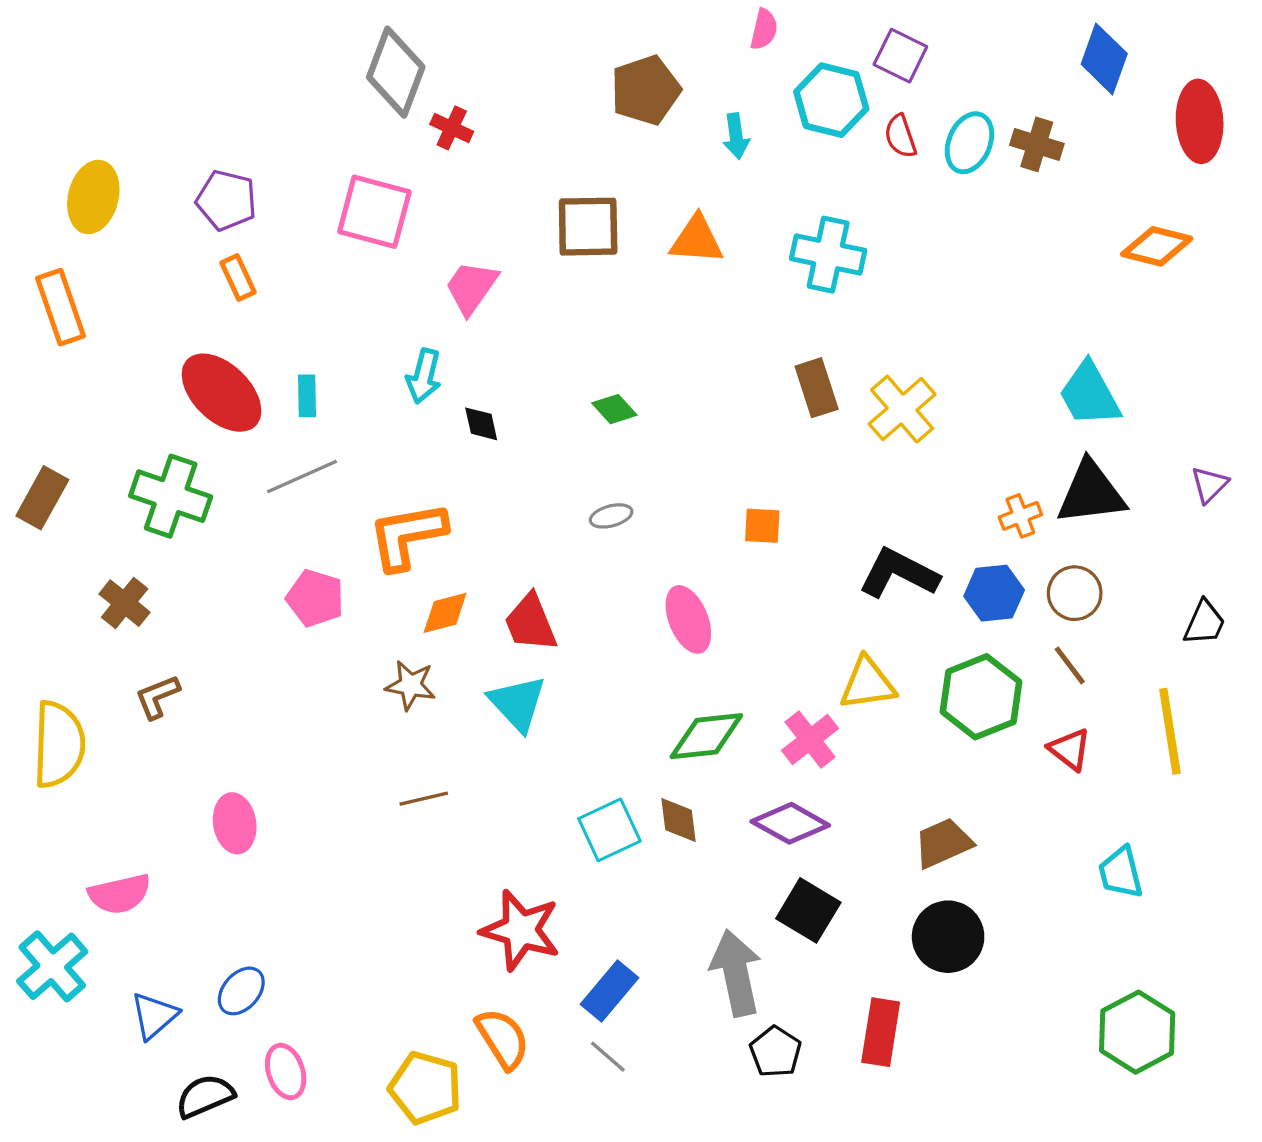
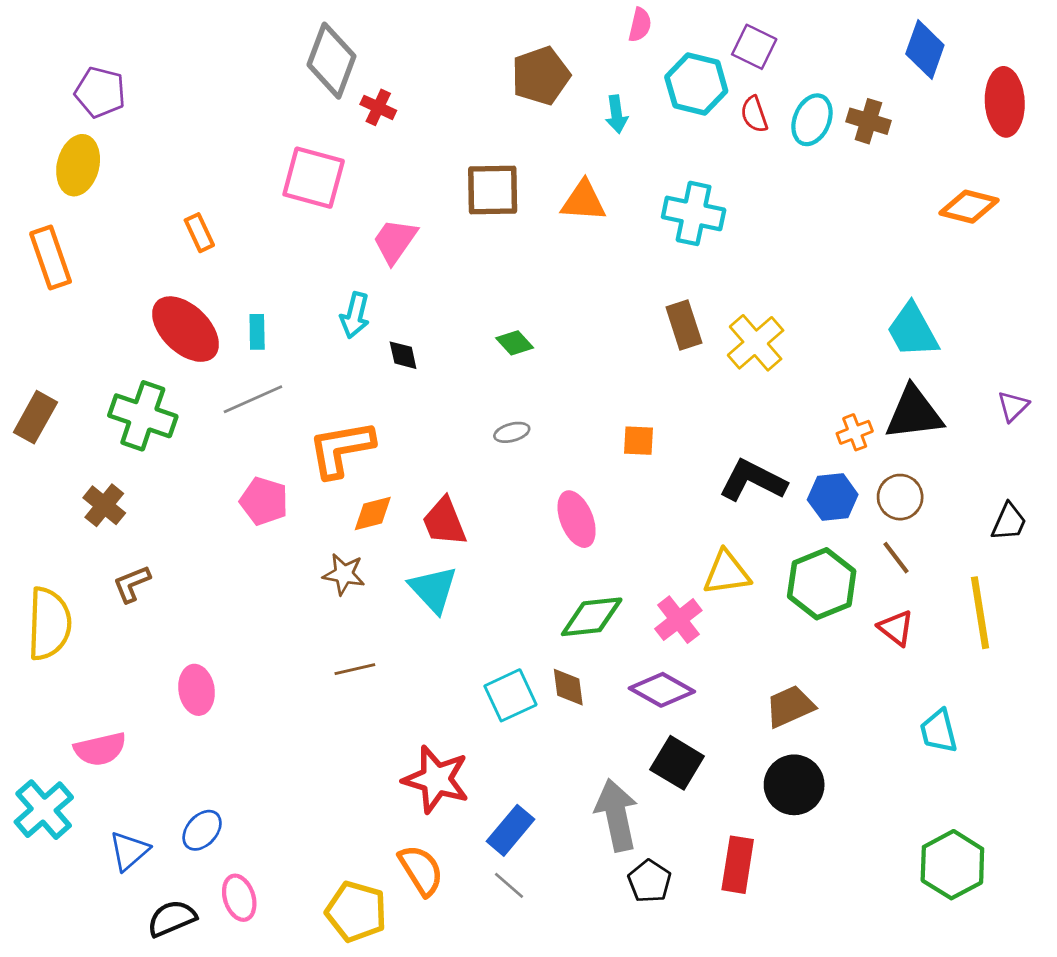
purple pentagon: (226, 200) -> (100, 92), moved

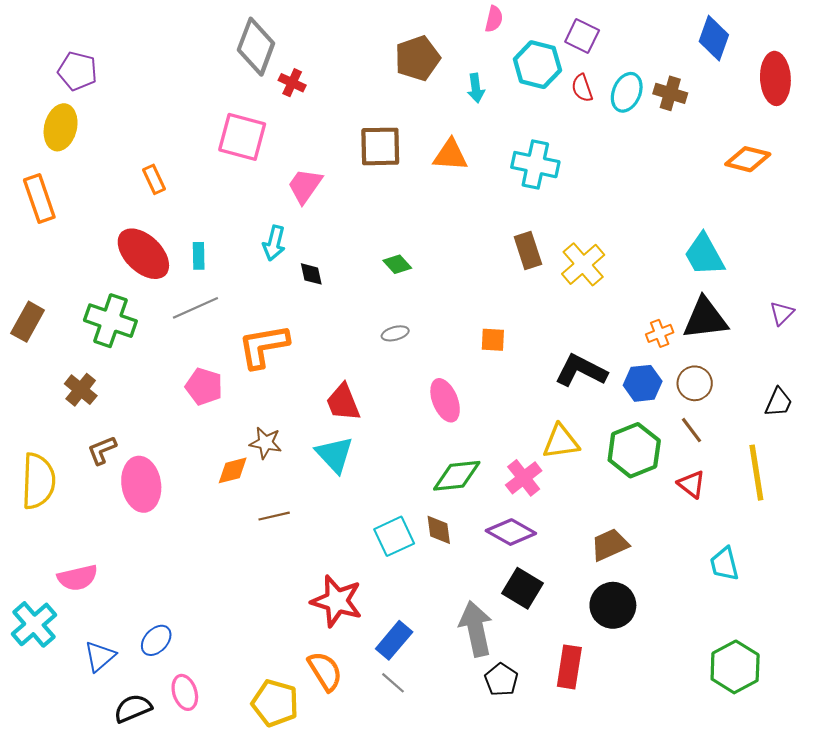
orange diamond: (373, 514) -> (233, 470), moved
pink ellipse: (197, 690) -> (141, 484), moved, size x1.4

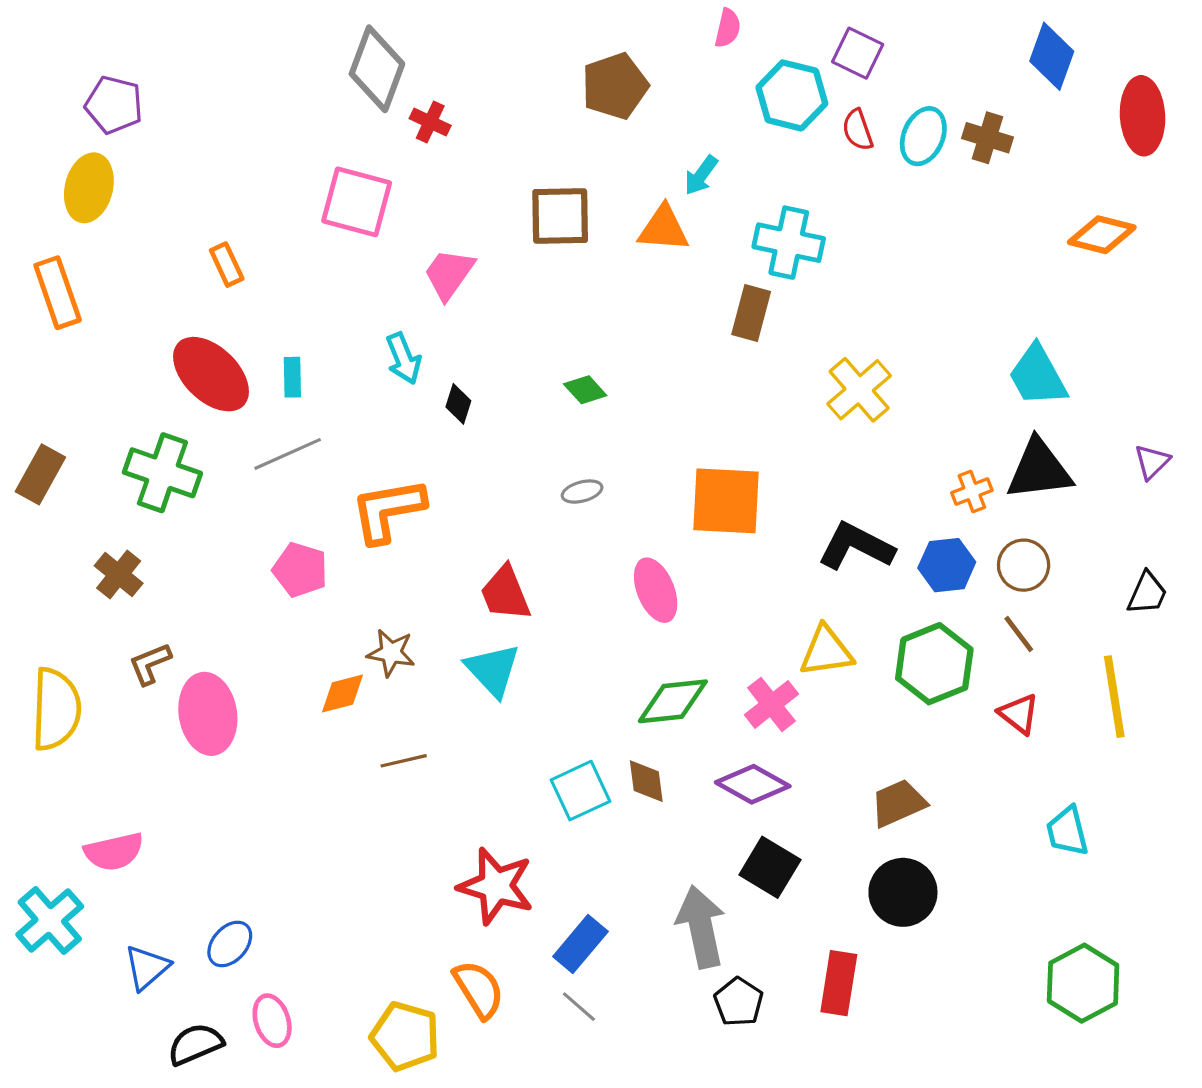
cyan arrow: (476, 88) -> (701, 175), moved, turned 44
cyan arrow: (274, 243) -> (404, 358), turned -36
brown rectangle: (528, 251) -> (751, 313), moved, turned 33
black diamond: (311, 274) -> (458, 404), turned 30
orange square: (493, 340) -> (726, 501), size x2.0

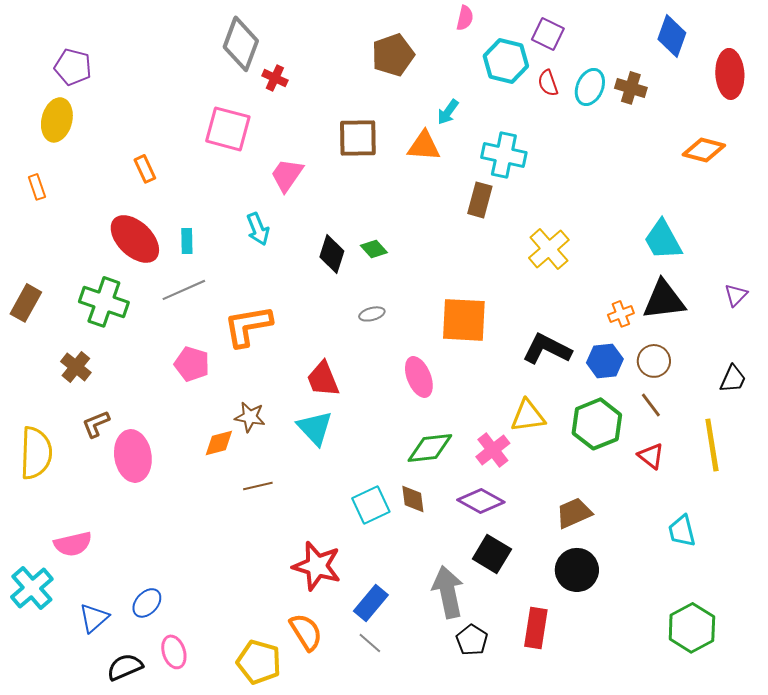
orange rectangle: (58, 293) -> (37, 187), size x0.6
black diamond: (458, 404) -> (332, 254), moved, size x1.5

